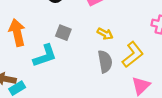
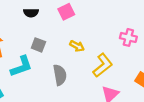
gray semicircle: (105, 62) -> (60, 75), moved

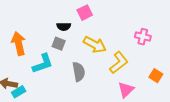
black semicircle: (31, 13) -> (64, 27), moved
yellow arrow: (77, 46) -> (95, 45), size x1.6

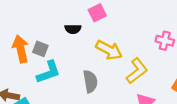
gray square: (59, 44) -> (40, 49), moved

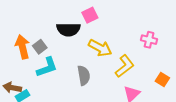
black semicircle: (73, 29) -> (68, 29), size x1.6
gray square: (40, 49) -> (40, 47), turned 32

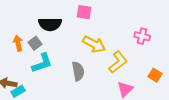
pink square: (90, 15) -> (84, 12), turned 35
black semicircle: (68, 29) -> (50, 24), moved
orange arrow: (22, 47) -> (18, 43), size x0.7

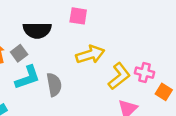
pink cross: (142, 36) -> (144, 73), moved
yellow arrow: (94, 44) -> (90, 54), turned -45
gray semicircle: (78, 71) -> (54, 85), moved

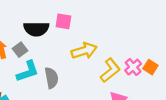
pink square: (78, 16) -> (63, 21), moved
pink cross: (144, 73) -> (133, 67), turned 35
orange square: (164, 92) -> (150, 67), moved

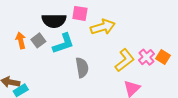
yellow arrow: (84, 51) -> (103, 27), moved
cyan L-shape: (28, 71) -> (63, 44), moved
gray semicircle: (52, 78) -> (82, 67), moved

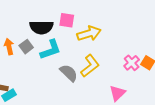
yellow L-shape: (125, 60) -> (90, 66), moved
gray semicircle: (82, 67) -> (69, 73), turned -36

